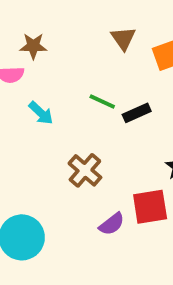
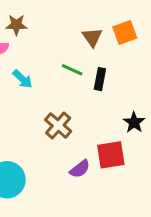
brown triangle: (123, 38) -> (92, 37), moved
black rectangle: (137, 113) -> (100, 79), turned -55

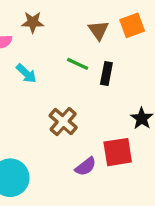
brown star: (16, 25) -> (33, 22), moved

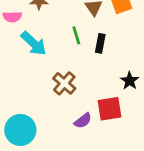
green line: (78, 64) -> (76, 35), turned 48
cyan arrow: (26, 73) -> (34, 43), size x1.5

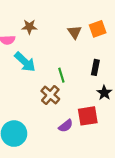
green line: (76, 35) -> (61, 75), moved
black rectangle: (100, 43) -> (95, 67), moved

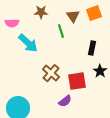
brown star: (29, 27) -> (41, 12), moved
green line: (61, 75) -> (61, 31), moved
red square: (88, 116) -> (77, 81), moved

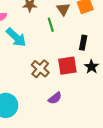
red square: (77, 81) -> (67, 66), moved

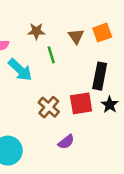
green line: (51, 25) -> (51, 55), moved
black rectangle: (83, 43) -> (100, 76), size x1.5

